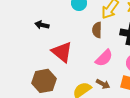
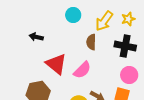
pink semicircle: (104, 58) -> (82, 70), moved

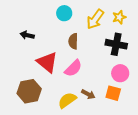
brown semicircle: (91, 42) -> (73, 41), moved

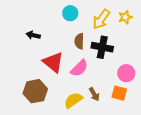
black cross: (116, 44) -> (102, 47), moved
brown arrow: (88, 94) -> (94, 94), turned 32

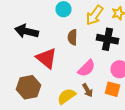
black arrow: (33, 35) -> (26, 31), size x1.6
black cross: (102, 47) -> (108, 39), moved
pink semicircle: (79, 68) -> (86, 68), moved

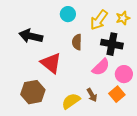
pink semicircle: (86, 68) -> (101, 67), moved
orange square: (112, 89) -> (117, 94), turned 35

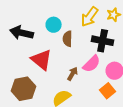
cyan circle: (68, 14) -> (54, 25), moved
brown arrow: (92, 95) -> (73, 74), moved, turned -120

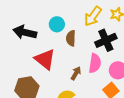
black cross: (103, 41) -> (106, 40), turned -35
pink semicircle: (92, 64) -> (95, 63), turned -36

